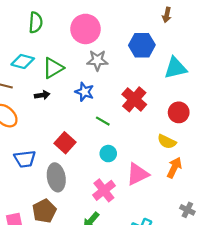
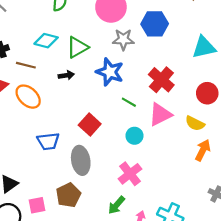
blue hexagon: (142, 45) -> (155, 24), moved
blue star: (84, 92) -> (110, 72), size x1.4
pink triangle: (138, 174) -> (160, 114), moved

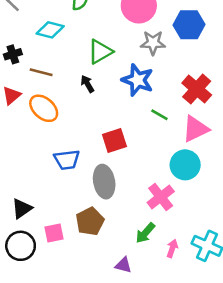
cyan diamond: (46, 41) -> (50, 30), moved
black arrow: (66, 75) -> (87, 84), turned -112
red square: (90, 125) -> (114, 140), turned 30
cyan circle: (134, 136) -> (185, 165), moved, size x1.5

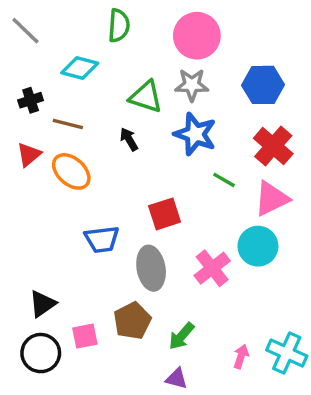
blue hexagon: (189, 25) -> (263, 85), moved
gray star: (153, 43) -> (192, 85), moved
green triangle: (100, 52) -> (146, 97), turned 48
pink cross: (161, 197) -> (212, 268), moved
green arrow: (145, 233) -> (182, 336), moved

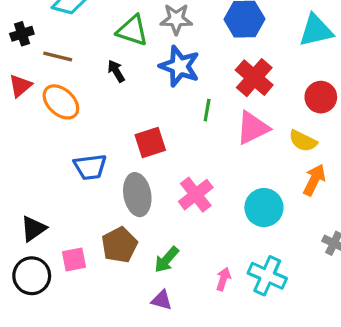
green line: (224, 180) -> (207, 110), turned 70
cyan circle: (258, 246) -> (264, 208), moved

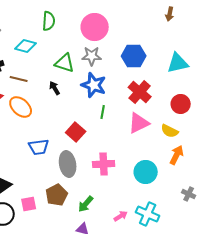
green line: (207, 110) -> (103, 112), moved
red square: (150, 143) -> (76, 132), turned -30
pink cross: (196, 195) -> (104, 164), turned 35
pink arrow: (223, 279) -> (121, 216), turned 40

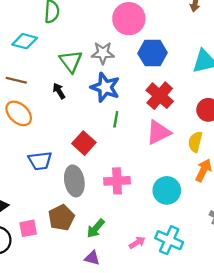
pink circle: (95, 27) -> (129, 19), moved
green triangle: (65, 63) -> (71, 61), turned 35
yellow semicircle: (170, 131) -> (195, 142), turned 78

